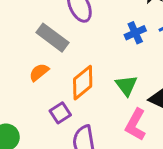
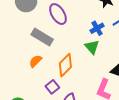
green triangle: (126, 86) -> (92, 47), moved

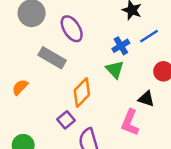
orange semicircle: (35, 61) -> (20, 87), moved

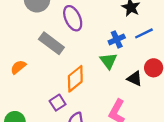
black triangle: (146, 99) -> (135, 79), moved

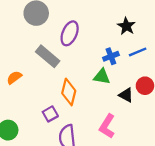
purple ellipse: (73, 18) -> (70, 33), turned 45
green triangle: (108, 61) -> (102, 76), turned -48
orange diamond: (75, 79) -> (69, 92), turned -40

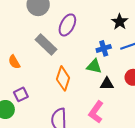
orange semicircle: (14, 78) -> (14, 62), turned -88
black triangle: (126, 95) -> (107, 84), moved, turned -32
purple square: (50, 114) -> (21, 94), moved

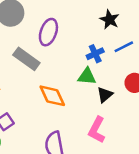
orange diamond: (63, 78) -> (52, 96), turned -35
black triangle: (107, 84) -> (105, 95), turned -32

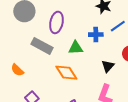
blue cross: (95, 54) -> (96, 35), turned 32
green triangle: (87, 76) -> (76, 48), moved

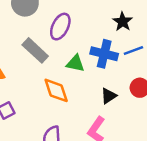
blue cross: (96, 35) -> (104, 54), size x1.5

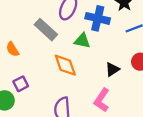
blue cross: (104, 54) -> (98, 18), moved

